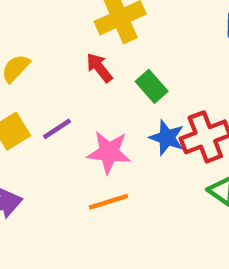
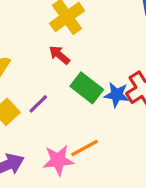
green rectangle: (152, 86) -> (87, 88), moved, size x1.4
pink star: (109, 152) -> (58, 160), moved

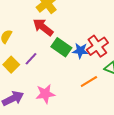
red arrow: (59, 55) -> (43, 27), size x1.5
orange line: (84, 148) -> (89, 81), moved

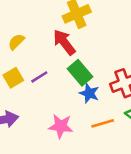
blue star: (80, 51) -> (89, 93), moved
pink star: (45, 94) -> (61, 126), moved

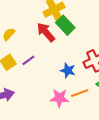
green rectangle: (80, 73) -> (65, 25), moved
pink star: (61, 126) -> (59, 98), moved

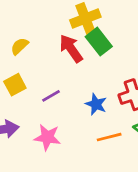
purple line: (28, 60) -> (51, 96), moved
pink star: (59, 98) -> (47, 137), moved

